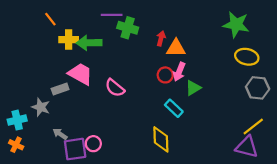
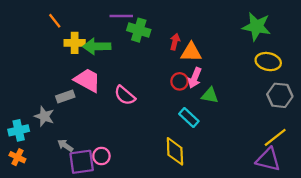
green triangle: (193, 88) -> (210, 95), turned 42

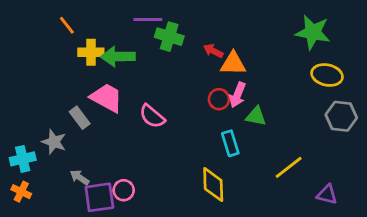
red arrow: (175, 42) -> (213, 51), turned -77
gray rectangle: (65, 97) -> (80, 118), turned 72
cyan rectangle: (189, 118) -> (230, 143), turned 30
yellow line: (275, 137) -> (289, 167), moved
purple triangle: (268, 159) -> (327, 194), size x0.7

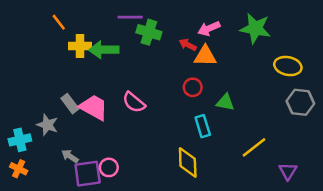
green star: (313, 32) -> (255, 28), moved
pink arrow: (237, 95) -> (209, 28), moved, turned 45
pink trapezoid: (107, 98) -> (94, 107), moved
purple triangle: (327, 194) -> (288, 171), turned 48

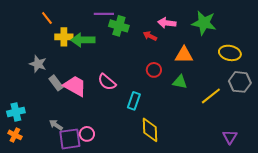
pink arrow: (209, 28) -> (167, 23), turned 30
orange triangle: (205, 56) -> (184, 55), moved
gray star: (47, 125) -> (38, 64), moved
cyan rectangle: (203, 126) -> (134, 101), moved, turned 36
yellow line: (254, 147) -> (211, 96), moved

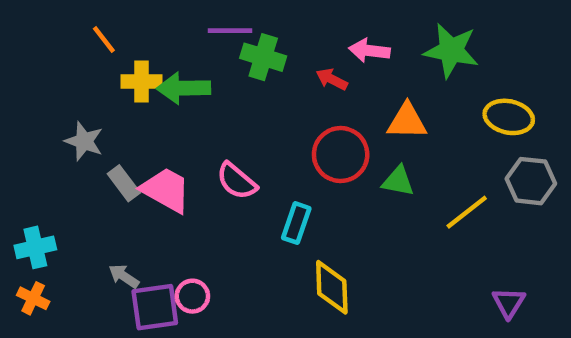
red circle: (154, 70) -> (341, 155), size x1.6

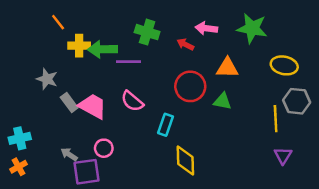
purple line: (230, 31) -> (128, 62), moved
yellow line: (467, 212) -> (276, 119), moved, turned -55
pink circle: (192, 296) -> (104, 148), moved
orange cross: (33, 298) -> (19, 167), turned 35
purple triangle: (509, 303) -> (283, 156), moved

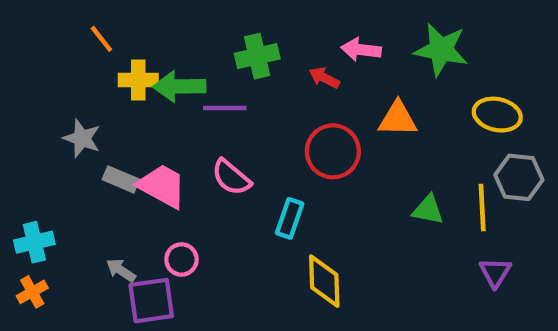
green cross: (147, 32) -> (257, 56), turned -30
green triangle: (222, 101) -> (428, 210), moved
gray rectangle: (69, 102) -> (121, 179), turned -30

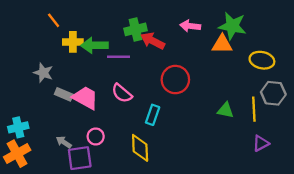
red arrow: (324, 78) -> (153, 41), moved, size x1.5
orange triangle: (398, 119) -> (222, 44), moved
purple triangle: (495, 272) -> (261, 143), turned 30
yellow diamond: (324, 281) -> (140, 148), moved
orange cross: (32, 292) -> (17, 154), size x1.6

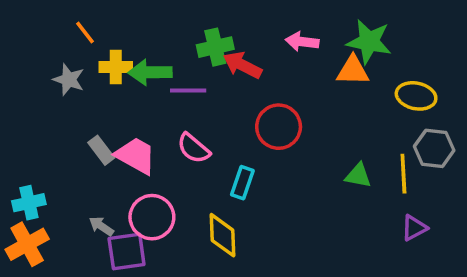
gray star: (43, 73) -> (69, 80), moved
gray rectangle: (64, 94) -> (101, 150), turned 30
pink circle: (96, 136) -> (152, 217), size x1.6

